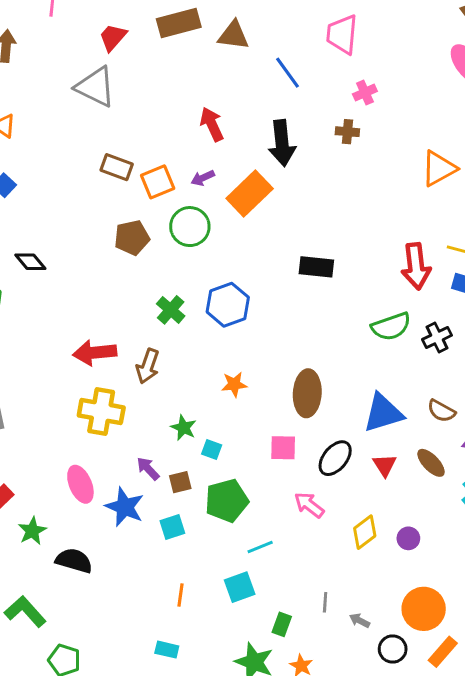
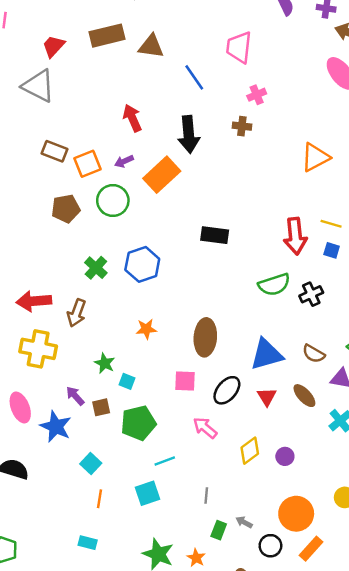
cyan square: (172, 527) -> (91, 464), moved, turned -30
gray line: (325, 602) -> (206, 496), moved
green rectangle: (282, 624) -> (219, 530), moved

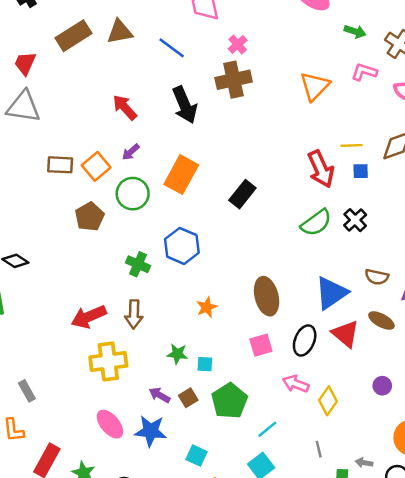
brown cross: (242, 126) -> (234, 80), size x1.8
orange rectangle: (162, 175) -> (181, 175), moved
black rectangle: (215, 235) -> (242, 194), turned -40
red triangle: (267, 397) -> (345, 334), size x1.4
yellow diamond: (250, 451) -> (328, 401), moved

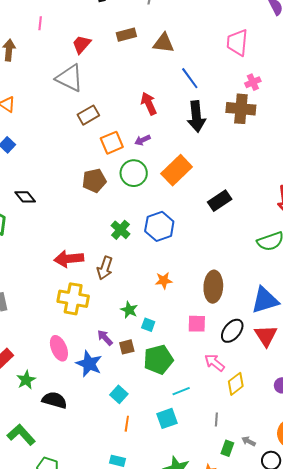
brown rectangle: (73, 36) -> (126, 35), size x0.7
blue line: (172, 48) -> (190, 78), moved
brown rectangle: (60, 165) -> (88, 115), moved, turned -50

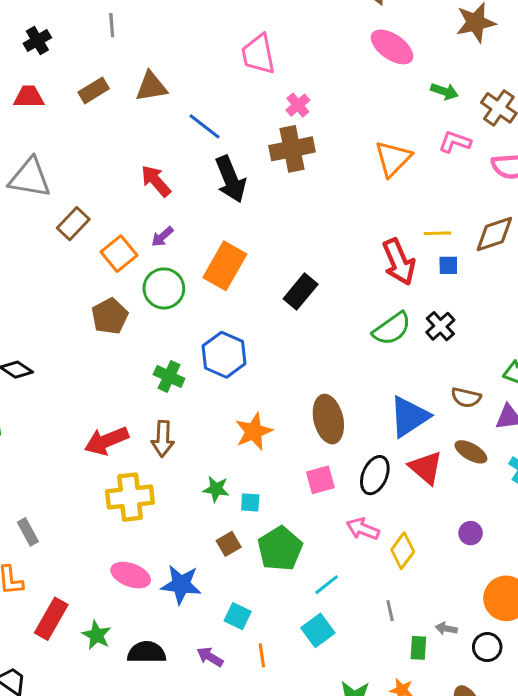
red trapezoid: (82, 44) -> (29, 97), moved, turned 65
orange star: (164, 281) -> (254, 432), size x1.4
purple arrow: (105, 338) -> (210, 657), moved
pink ellipse: (59, 348) -> (131, 575), turned -30

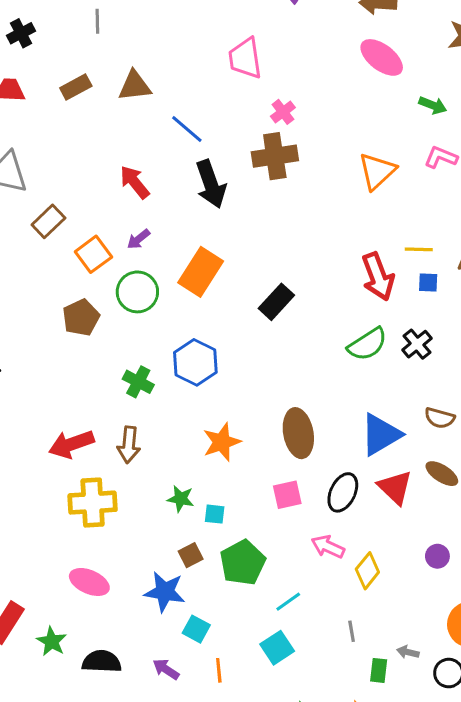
blue star: (181, 585) -> (165, 592), moved

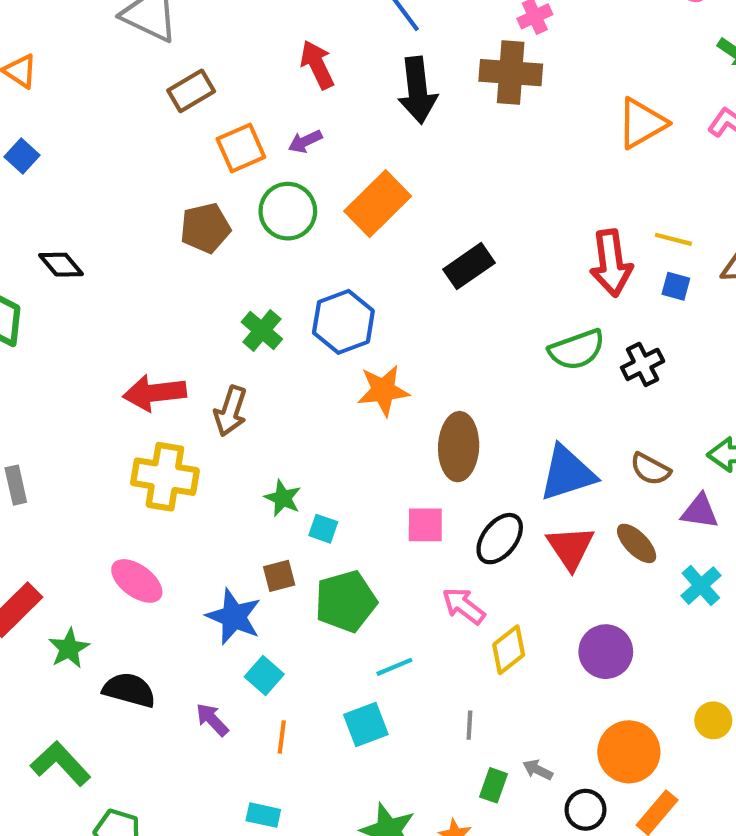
orange star: (222, 442) -> (383, 390), moved
purple circle: (437, 556) -> (606, 652), size x1.6

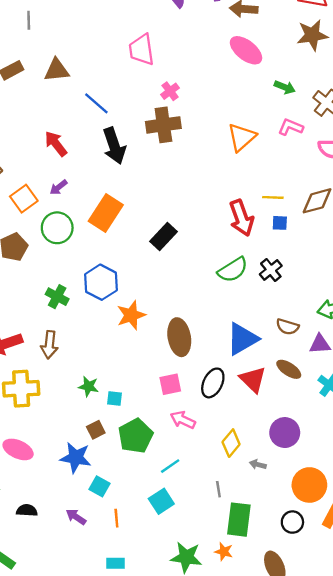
pink arrow: (464, 606) -> (183, 420), moved
black semicircle: (129, 690) -> (27, 510), size x0.7
gray arrow: (538, 770) -> (258, 464), moved
green rectangle: (493, 785) -> (239, 520), size x1.8

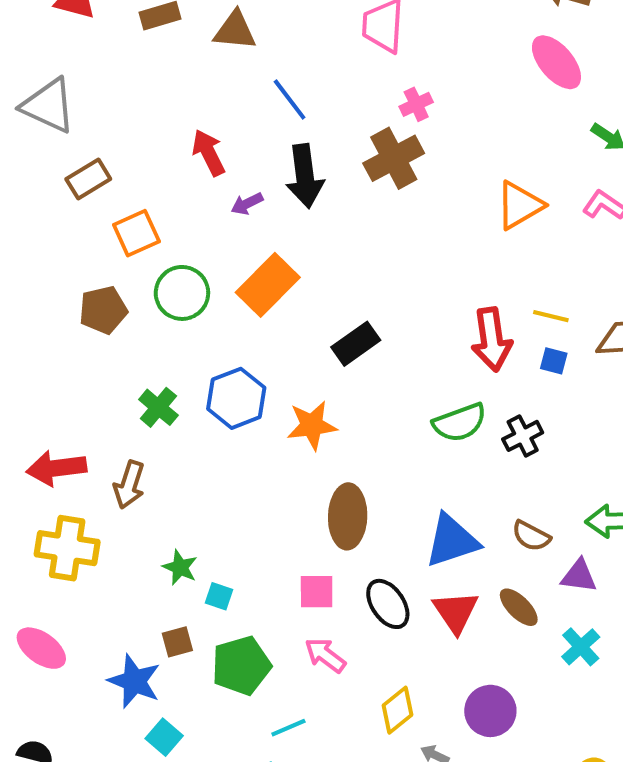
brown cross: (163, 125) -> (394, 158), turned -32
purple arrow: (58, 187) -> (247, 204), moved
orange star: (131, 315) -> (312, 425), moved
black ellipse: (213, 383) -> (388, 604), turned -72

